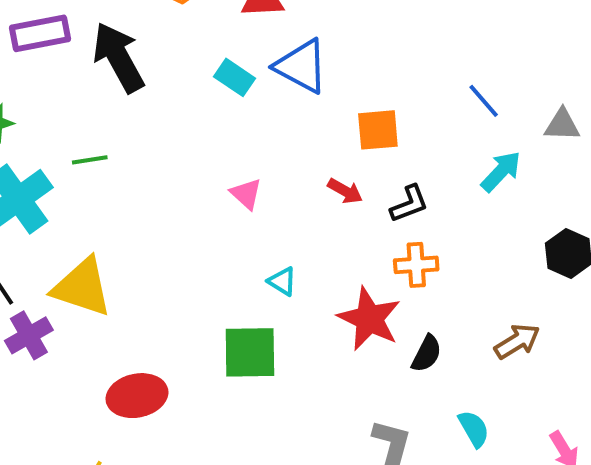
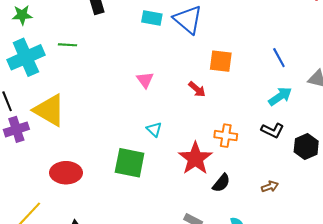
cyan rectangle: (234, 77) -> (152, 18), turned -36
black L-shape: (409, 204) -> (273, 130), moved, turned 35
brown arrow: (517, 341) -> (270, 187), size x0.7

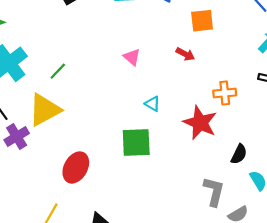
green line: (67, 45) -> (58, 71), moved, turned -36
yellow triangle: (49, 110) -> (45, 110), turned -45
red ellipse: (66, 173) -> (76, 167), turned -48
black semicircle: (221, 183) -> (239, 154), moved

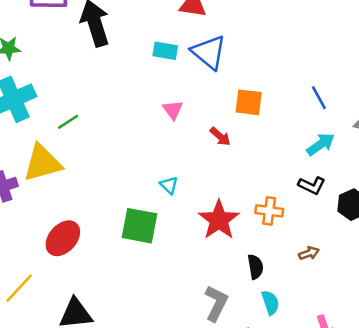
pink triangle: (132, 57) -> (173, 110), moved
orange cross: (225, 93) -> (269, 211), moved
black semicircle: (239, 154) -> (255, 267), turned -48

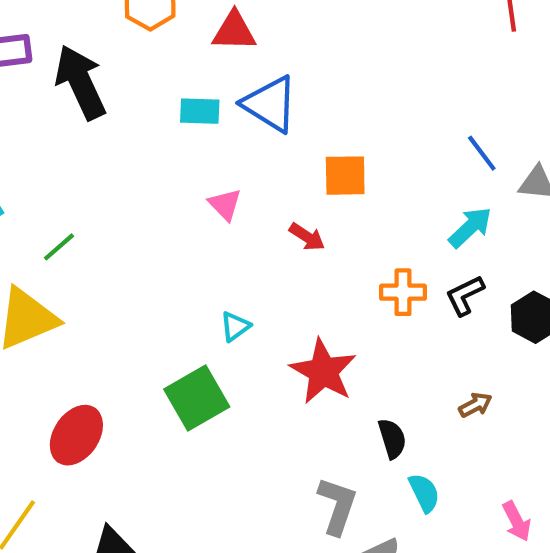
blue line: (319, 98) -> (482, 153), moved
cyan triangle: (169, 185) -> (235, 326), turned 48
black L-shape: (312, 185) -> (465, 295), turned 136
orange cross: (269, 211) -> (403, 292), moved
green square: (139, 226) -> (197, 398), turned -33

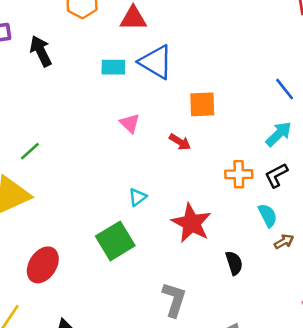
black arrow: (81, 82) -> (41, 51), size x0.7
cyan semicircle: (424, 493) -> (268, 215), moved
gray L-shape: (337, 506) -> (174, 299), moved

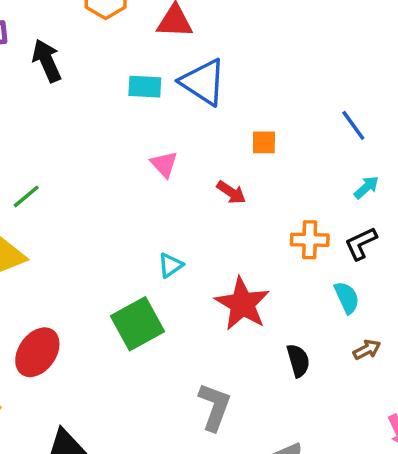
blue line: (285, 89) -> (353, 125), moved
orange square: (202, 104) -> (264, 142), size x0.7
cyan arrow: (279, 134) -> (366, 187), size x0.7
brown arrow: (284, 242) -> (367, 350), moved

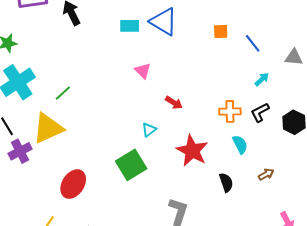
orange square: (264, 142) -> (221, 31), moved
red arrow: (231, 192) -> (174, 103), moved
cyan semicircle: (347, 298) -> (240, 144), moved

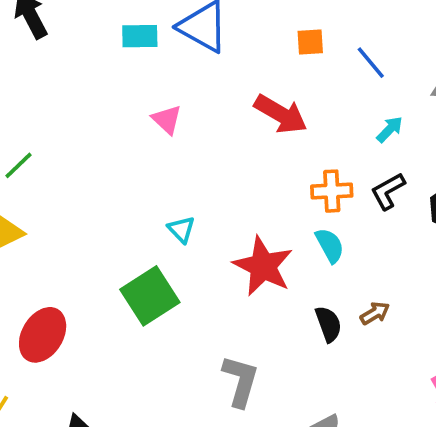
red arrow: (174, 103) -> (281, 114), moved, size x1.6
cyan triangle: (149, 130) -> (181, 229), turned -35
cyan semicircle: (240, 144) -> (330, 245), moved
brown arrow: (266, 174) -> (375, 313), moved

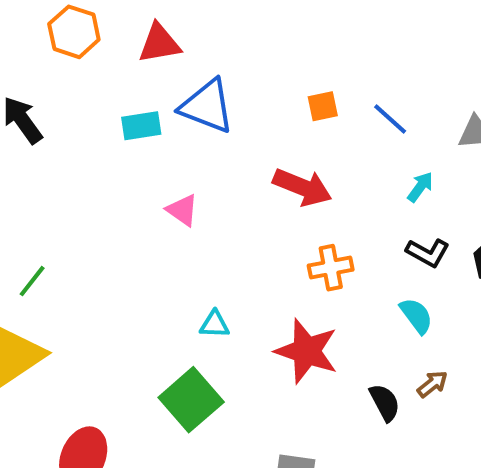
orange cross: (332, 191) -> (331, 268), moved
black L-shape: (388, 191) -> (428, 253), turned -114
cyan triangle: (181, 229) -> (215, 324), turned -36
cyan semicircle: (330, 245) -> (416, 316), moved

